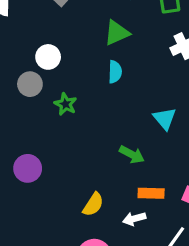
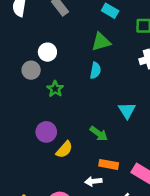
purple circle: (28, 168) -> (46, 132), moved
yellow semicircle: (93, 204) -> (64, 150), moved

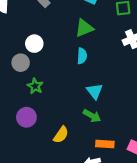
green star: (55, 89) -> (35, 86), moved
cyan triangle: (127, 111) -> (95, 91), moved
purple circle: (46, 132) -> (26, 117), moved

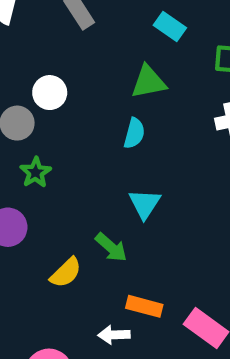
green arrow: (92, 116) -> (111, 247), moved

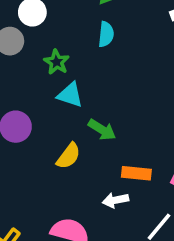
green star: (36, 172) -> (57, 62), moved
cyan triangle: (145, 204) -> (70, 95), moved, turned -36

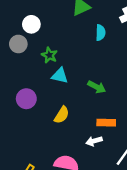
cyan semicircle: (106, 34) -> (100, 33), moved
green arrow: (102, 130) -> (97, 87), moved

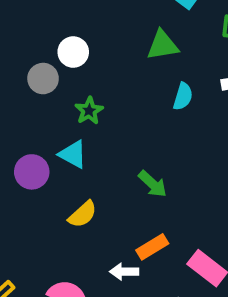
cyan triangle: (60, 76) -> (73, 154), moved
orange rectangle: (106, 123) -> (152, 247), turned -48

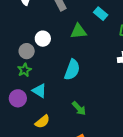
green triangle: (162, 45) -> (78, 31), moved
cyan semicircle: (183, 96) -> (72, 70), moved, size x1.5
green star: (89, 111) -> (24, 70), moved

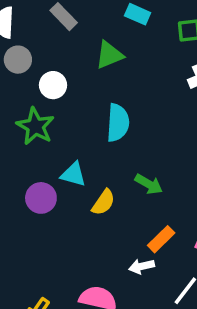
gray circle: (27, 51) -> (18, 60), moved
green star: (24, 70) -> (35, 126), moved, size x1.5
yellow semicircle: (42, 122) -> (103, 202), moved

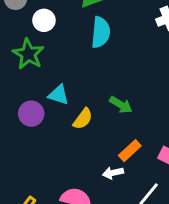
cyan semicircle: (118, 123) -> (101, 32), moved

